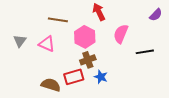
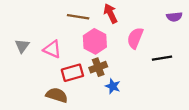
purple semicircle: (156, 15) -> (174, 17), turned 40
brown line: (58, 20) -> (78, 17), moved
red rectangle: (74, 77) -> (72, 73), moved

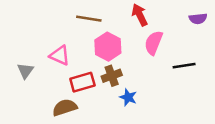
red arrow: (110, 13) -> (140, 15), moved
gray triangle: (22, 46) -> (25, 71), moved
brown semicircle: (57, 95) -> (65, 107), turned -35

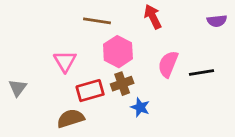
pink semicircle: (154, 43) -> (168, 64), moved
pink triangle: (60, 55) -> (65, 61), turned 35
gray triangle: (25, 71) -> (18, 88), moved

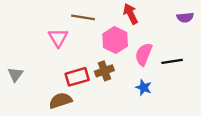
pink hexagon: (118, 52) -> (115, 40), moved
pink triangle: (65, 61) -> (58, 38), moved
blue star: (140, 107) -> (144, 87), moved

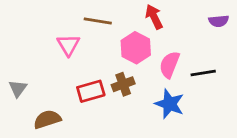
blue star: (144, 87) -> (169, 104), size x1.5
brown semicircle: (60, 101) -> (47, 119), moved

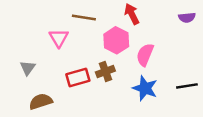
black line: (203, 73) -> (187, 86), moved
gray triangle: (18, 88) -> (28, 68), moved

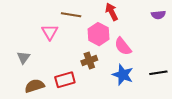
pink semicircle: (145, 55) -> (123, 46), turned -60
red rectangle: (78, 77) -> (65, 80), moved

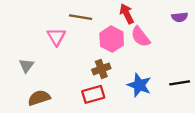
pink semicircle: (123, 46) -> (140, 37), moved
red rectangle: (65, 80) -> (93, 94), moved

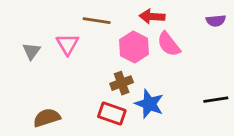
red arrow: (127, 14) -> (152, 16), turned -60
gray triangle: (26, 66) -> (31, 51), moved
blue star: (139, 85) -> (149, 104), moved
red rectangle: (93, 94) -> (112, 114), turned 35

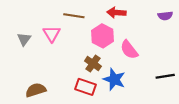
pink semicircle: (169, 44) -> (129, 50), moved
brown cross: (122, 83) -> (93, 64), turned -35

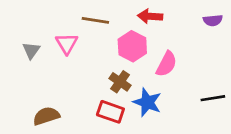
pink semicircle: (129, 50) -> (166, 64), turned -114

